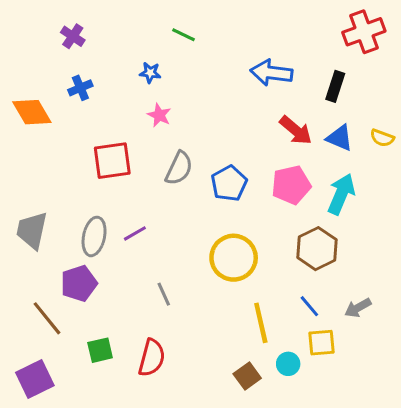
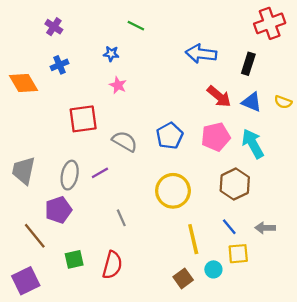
gray semicircle: (179, 168) -> (125, 141), moved, turned -85
cyan arrow: (341, 194) -> (253, 144), turned -52
gray arrow: (358, 308) -> (265, 228), turned 30

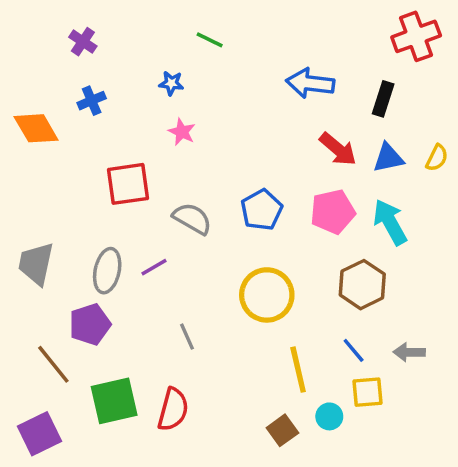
blue triangle: (252, 102) -> (388, 158), turned -35
yellow semicircle: (283, 102) -> (437, 158), turned -84
green square: (74, 259) -> (114, 401), size x1.6

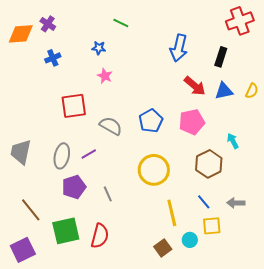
blue arrow: (310, 83) -> (179, 48), turned -84
orange diamond: (36, 128) -> (21, 34), moved, turned -64
cyan arrow: (390, 222) -> (233, 141), moved, size x0.6
purple pentagon: (90, 324) -> (74, 187), moved

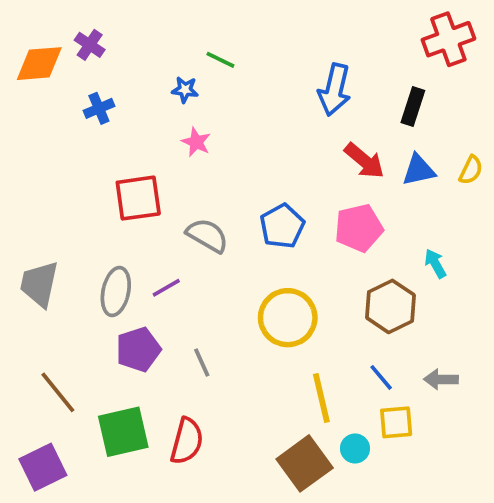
green line: (121, 23) -> (220, 60), moved
brown square: (163, 248) -> (305, 463), size x1.6

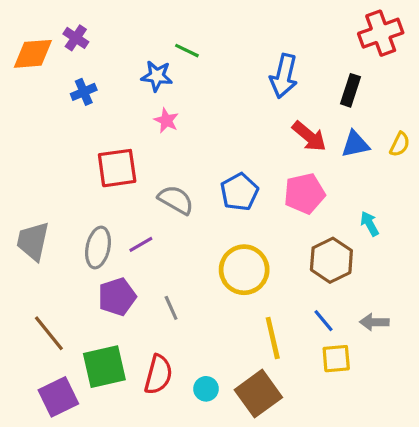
blue star: (185, 90) -> (157, 76), size x1.4
cyan circle: (355, 448) -> (206, 389), moved
purple square: (43, 467) -> (58, 397), moved

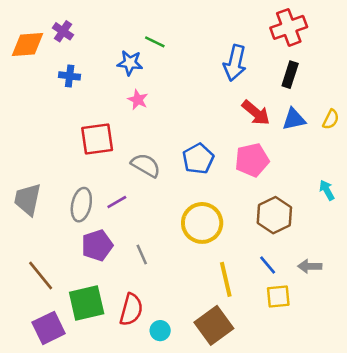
red cross: (381, 33) -> (289, 27), moved
blue cross: (84, 92) -> (70, 76), turned 30
cyan arrow: (370, 224) -> (327, 190), moved
cyan circle: (206, 389) -> (160, 331), moved

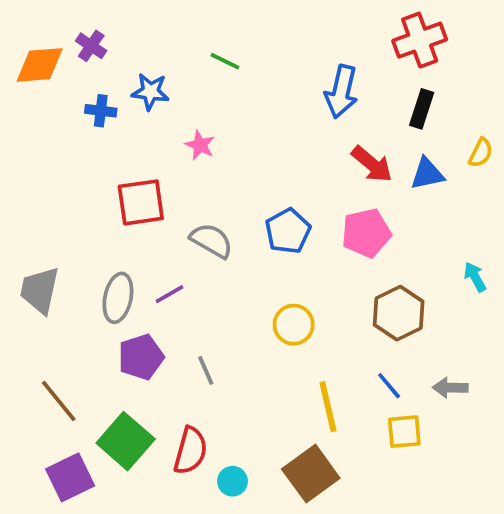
blue star: (130, 63) -> (150, 92), moved
yellow semicircle: (331, 119) -> (481, 153), moved
yellow circle: (202, 223) -> (294, 325), size x0.7
green square: (87, 303) -> (126, 441), turned -36

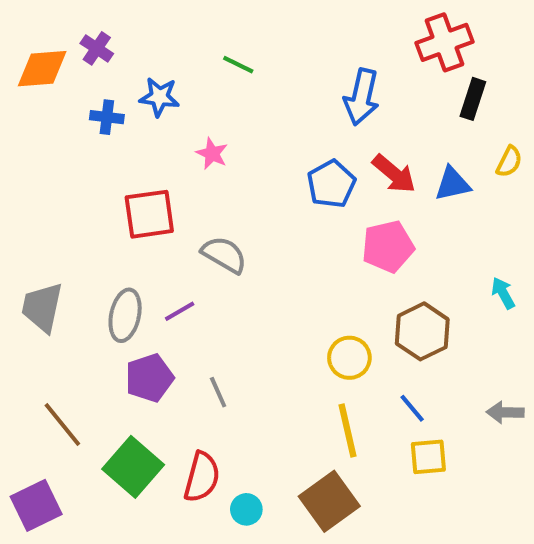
black rectangle: (422, 109) -> (473, 99), moved
blue pentagon: (288, 231) -> (331, 184), moved
yellow circle: (294, 325) -> (349, 358), moved
gray arrow: (450, 388) -> (505, 412), moved
purple square: (70, 477) -> (36, 505), moved

